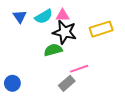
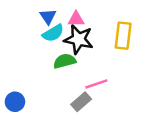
blue triangle: (20, 16) -> (48, 17), moved
cyan semicircle: (44, 16) -> (53, 33), moved
yellow rectangle: (101, 29) -> (123, 36), turned -65

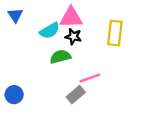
blue triangle: (48, 17) -> (15, 15), moved
pink triangle: (76, 19) -> (71, 18), size x1.5
black star: (79, 39) -> (73, 37), size x0.6

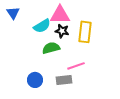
yellow rectangle: (115, 33) -> (85, 32), moved
blue circle: (14, 95) -> (35, 80), moved
gray rectangle: (76, 95) -> (64, 80), turned 35

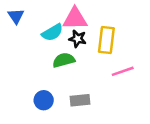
pink line: (76, 66) -> (123, 71), moved

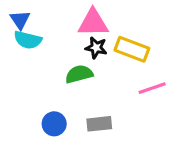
cyan semicircle: (52, 32) -> (28, 40), moved, turned 45
yellow rectangle: (106, 40) -> (132, 49), turned -76

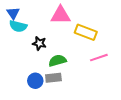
black star: (96, 48) -> (39, 43), moved
green semicircle: (79, 74) -> (57, 61), moved
gray rectangle: (99, 124) -> (53, 78), moved

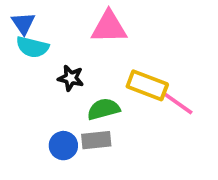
yellow rectangle: (86, 32) -> (147, 85), moved
pink line: (99, 58) -> (178, 104), turned 54

